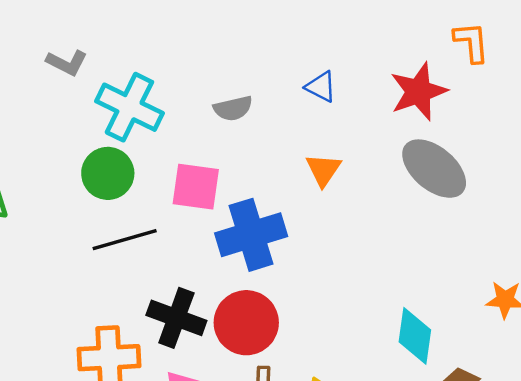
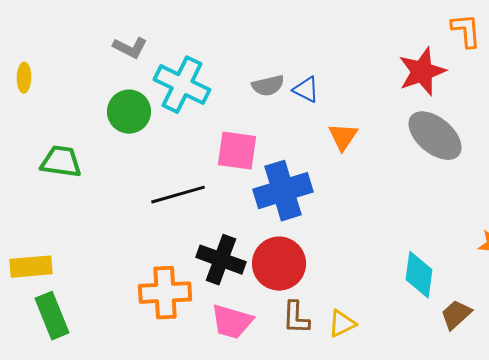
blue triangle: (321, 87) -> (306, 90), moved
green circle: (108, 173) -> (129, 112), moved

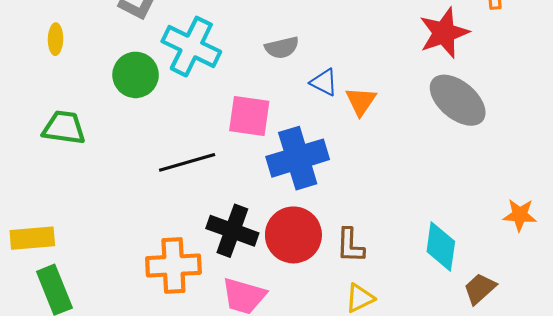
yellow ellipse: (24, 78) -> (56, 39), moved
blue triangle: (306, 90) -> (324, 82), moved
brown L-shape: (296, 318) -> (350, 245), moved

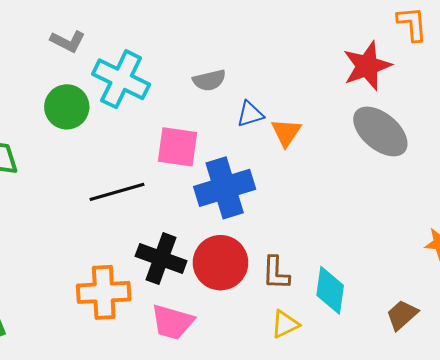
blue triangle: (324, 82) -> (250, 114), turned -44
cyan diamond: (441, 247) -> (330, 290), moved

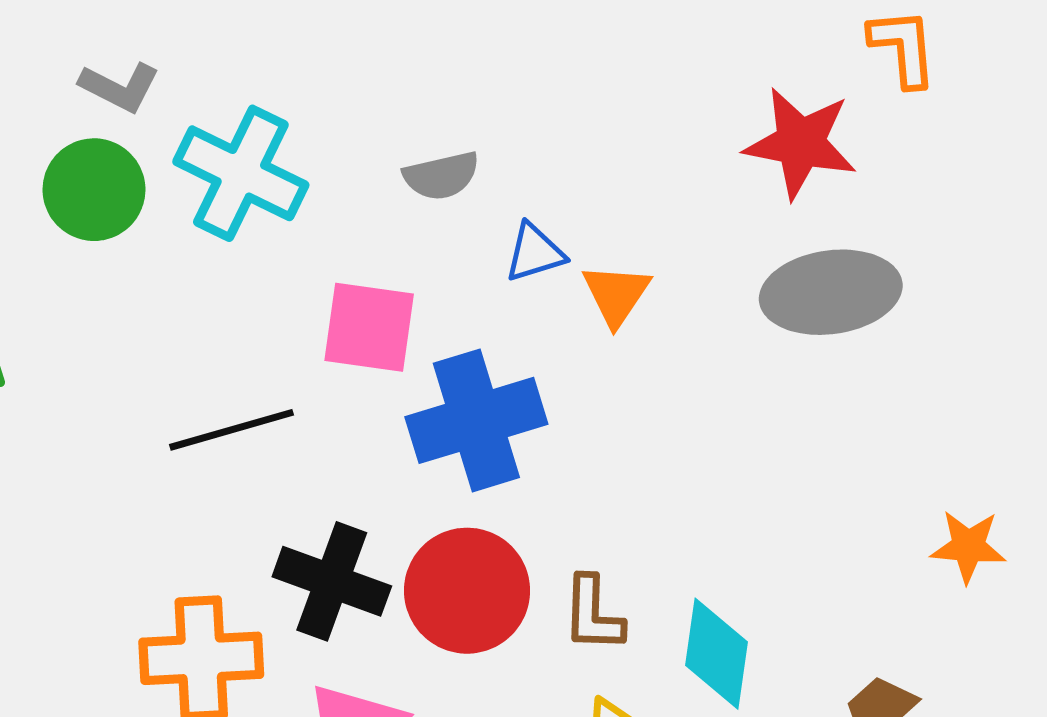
red star: (367, 66) -> (800, 143), turned 30
green circle: (67, 107) -> (94, 190), moved
gray ellipse: (380, 131) -> (831, 292), turned -48

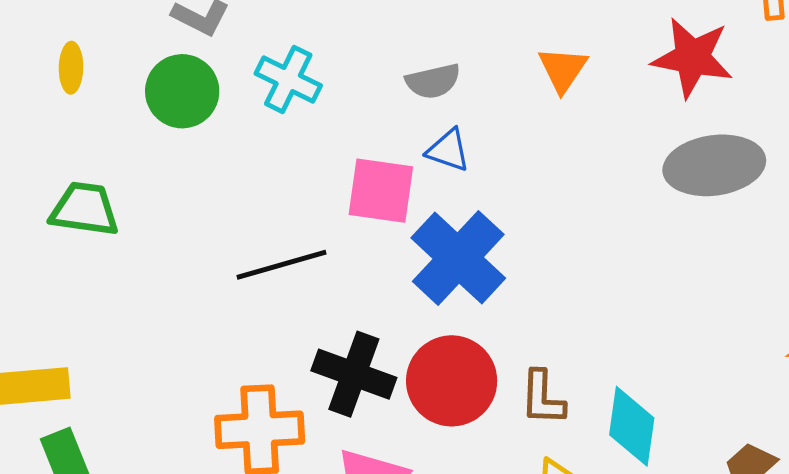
cyan cross: (241, 173) -> (288, 79), size x0.7
blue triangle: (535, 253) -> (448, 150), moved, turned 36
orange triangle: (616, 295) -> (563, 69), moved
blue cross: (476, 420) -> (458, 258), turned -30

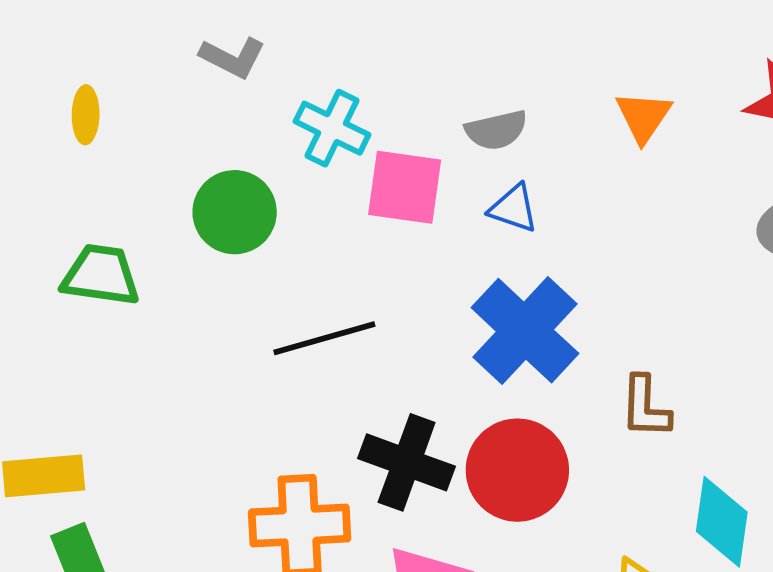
green circle: (182, 91) -> (235, 212), moved
pink square: (381, 191) -> (405, 187), moved
brown L-shape: (543, 398) -> (645, 407), moved

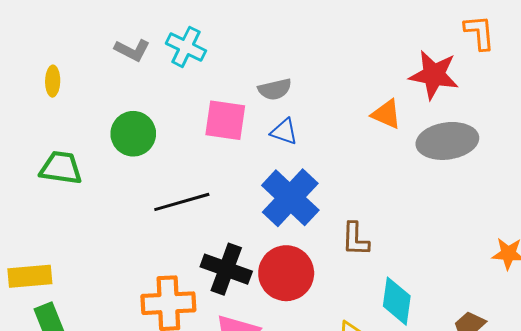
orange triangle: (643, 117) -> (386, 114), moved, turned -40
cyan cross: (332, 128) -> (186, 47), moved

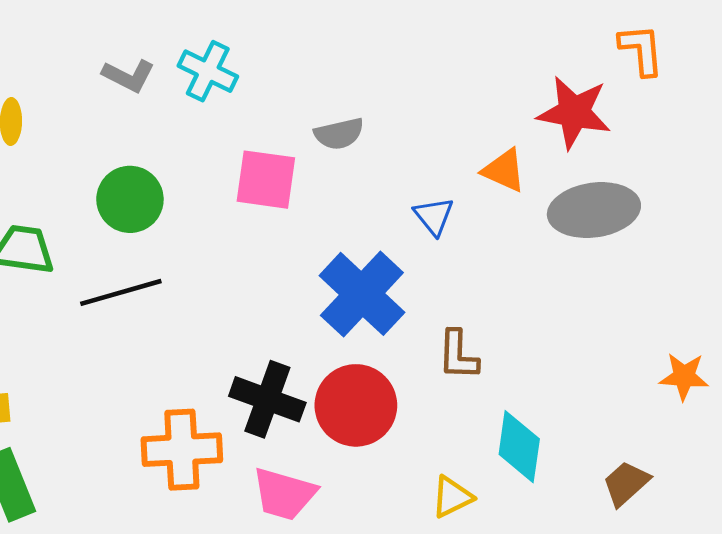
blue triangle: (284, 132) -> (434, 216), moved, turned 32
black line: (182, 202) -> (121, 292), moved

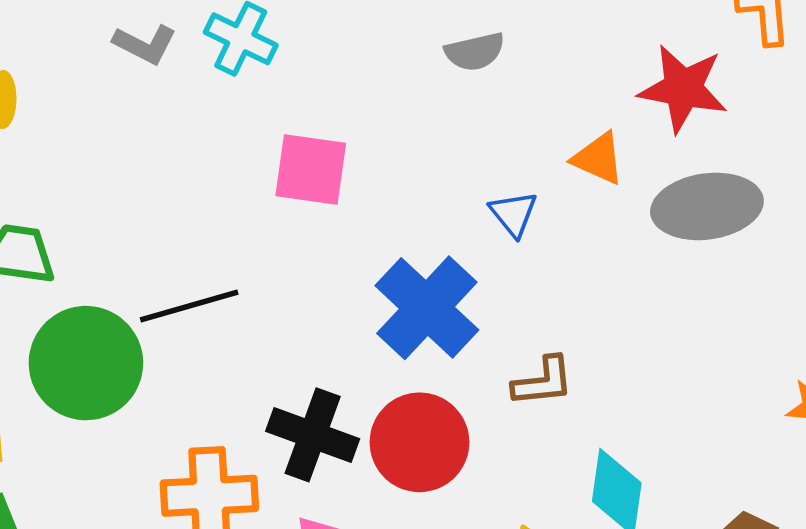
gray semicircle: (339, 134) -> (475, 52), moved
green circle: (130, 199) -> (86, 363), moved, size x1.4
black line: (121, 292) -> (189, 306), moved
brown L-shape: (458, 355) -> (543, 382), turned -98

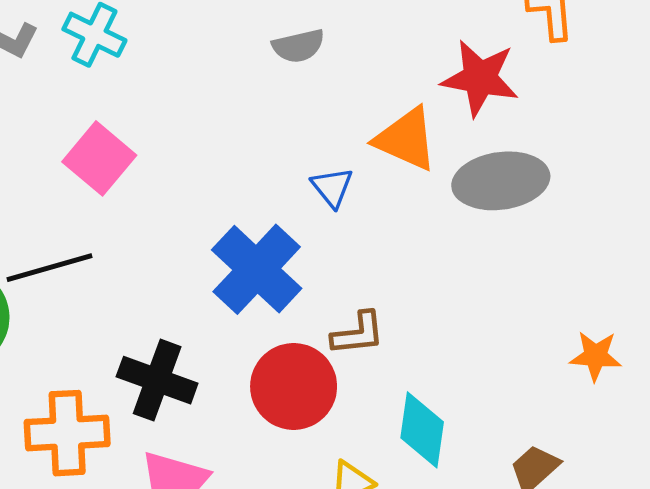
orange triangle: (598, 159) -> (406, 139), size x1.4
pink square: (311, 170) -> (99, 158), moved, turned 32
red circle: (419, 442) -> (294, 386), moved

